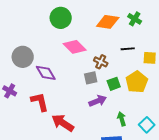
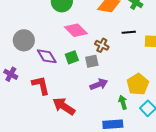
yellow pentagon: (137, 82) -> (138, 84), moved
green square: (114, 84) -> (72, 57), moved

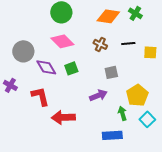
pink diamond: (76, 30) -> (62, 41), moved
brown cross: (102, 45) -> (100, 44), moved
gray square: (92, 61) -> (111, 72), moved
red arrow: (64, 106) -> (63, 117), turned -35

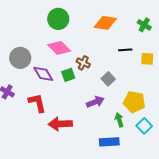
green cross: (135, 13) -> (144, 25), moved
brown cross: (100, 44) -> (83, 63), moved
gray square: (111, 72) -> (108, 79), turned -32
yellow pentagon: (137, 95) -> (134, 102), turned -30

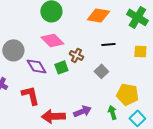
green cross: (144, 25) -> (137, 17), size x1.5
black line: (125, 50) -> (108, 44), moved
purple arrow: (95, 102) -> (82, 111), moved

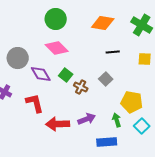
brown cross: (76, 55) -> (81, 87), moved
green square: (61, 67) -> (66, 75), turned -32

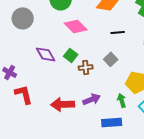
pink diamond: (57, 48) -> (76, 26), moved
gray circle: (18, 58) -> (23, 18), moved
brown cross: (81, 87) -> (86, 67), turned -32
red L-shape: (35, 103) -> (24, 94), moved

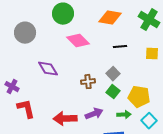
green square: (71, 55) -> (113, 92), moved
green arrow: (122, 100) -> (124, 115), turned 104

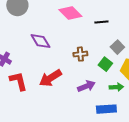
black line: (120, 47) -> (101, 22), moved
gray square: (113, 74) -> (117, 47), moved
red arrow: (65, 119) -> (50, 78), moved, turned -30

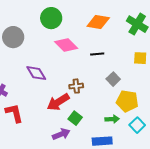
green square: (105, 64) -> (75, 118), moved
red arrow: (50, 78) -> (58, 102), moved
purple arrow: (86, 86) -> (61, 134), moved

